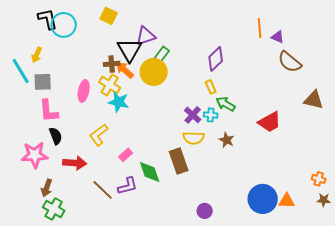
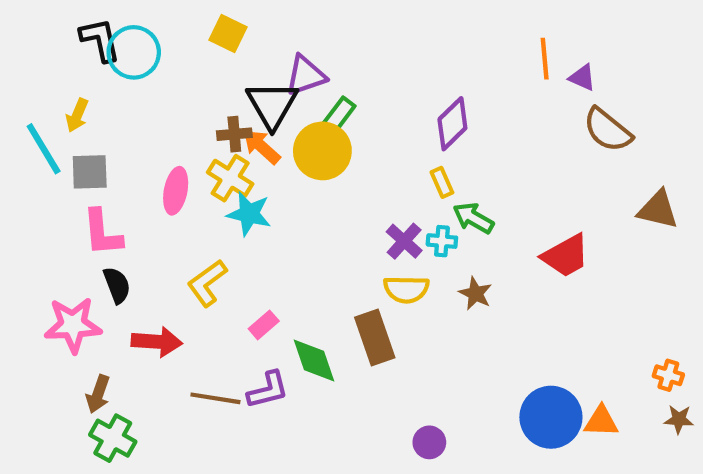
brown line: (103, 190) -> (215, 398), turned -35

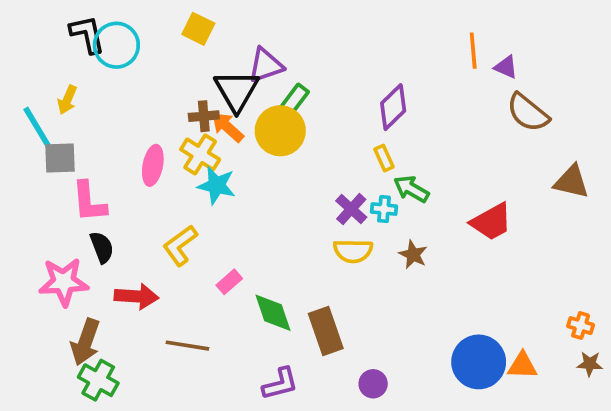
gray square: (90, 172) -> (60, 158), moved
brown rectangle: (375, 338) -> (326, 331), moved
purple L-shape: (268, 390) -> (280, 384), moved
brown arrow: (98, 394) -> (85, 342), size x1.4

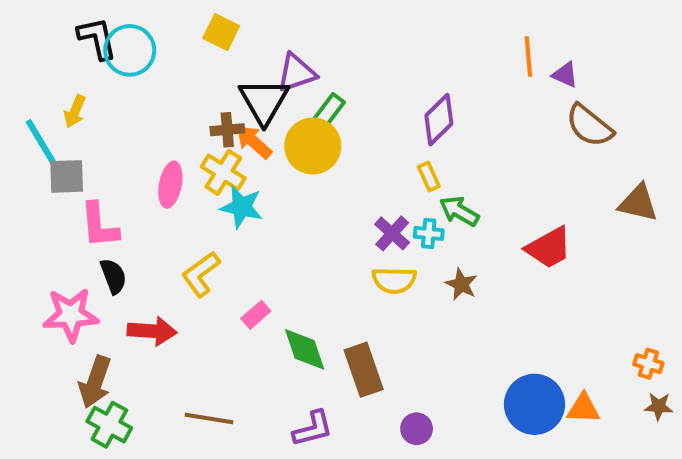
brown line: (187, 346) -> (209, 419), moved

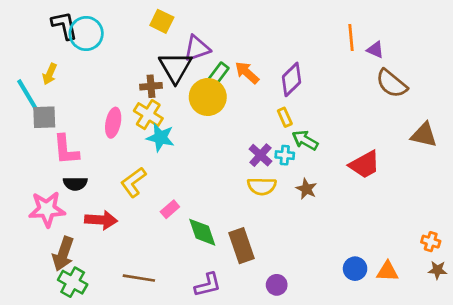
yellow square: (221, 32) -> (162, 21), moved
orange arrow: (254, 142) -> (247, 73), moved
black semicircle: (113, 276) -> (75, 184), turned 110
blue circle: (534, 404) -> (355, 269), size x0.6

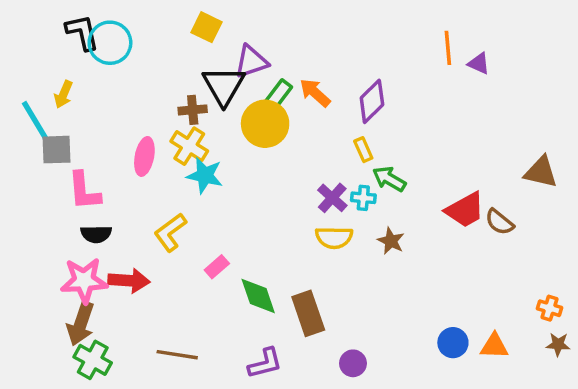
brown semicircle: (392, 83) -> (499, 222), moved, size x0.7
pink star: (47, 209) -> (84, 281), moved

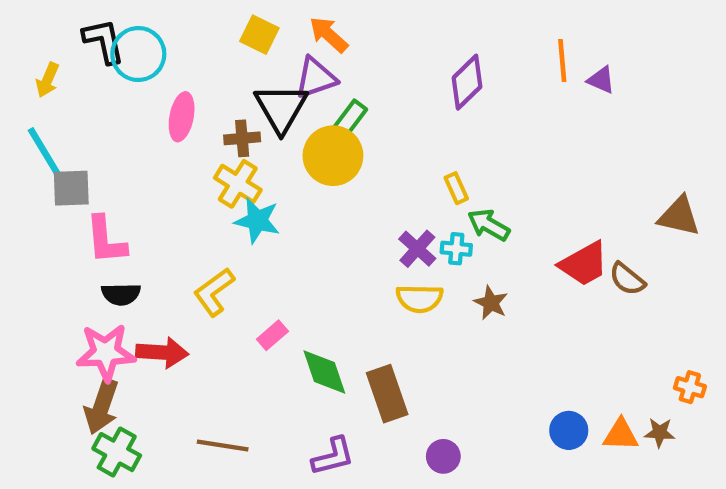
orange arrow: (315, 93) -> (329, 35), moved
yellow arrow: (63, 94) -> (47, 80), moved
purple diamond: (372, 101) -> (467, 82), moved
pink ellipse: (144, 156) -> (182, 117), moved
brown star: (558, 344) -> (660, 433), moved

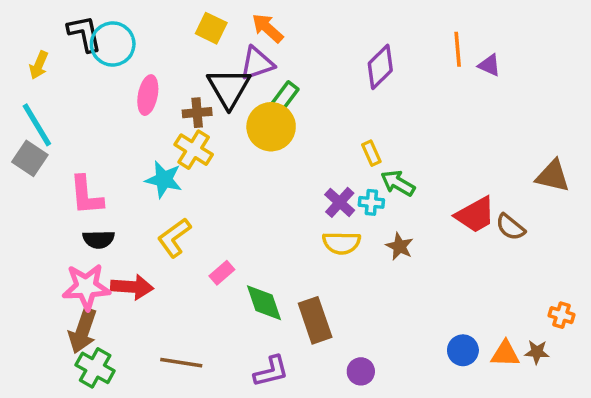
gray square: (71, 188) -> (30, 158), moved, turned 36
cyan star: (257, 221) -> (164, 180), moved

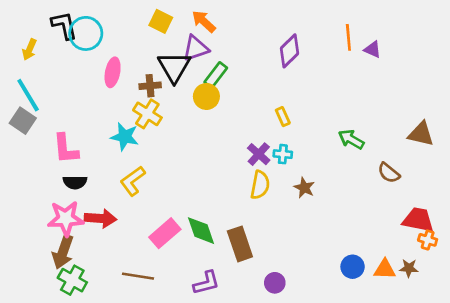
yellow circle: (271, 127) -> (206, 96), size x0.7
green arrow: (398, 183) -> (351, 139), moved
red trapezoid: (475, 215) -> (418, 220), moved, turned -140
yellow semicircle: (341, 243) -> (260, 185), turned -80
pink rectangle: (222, 273) -> (165, 233), moved, size x1.6

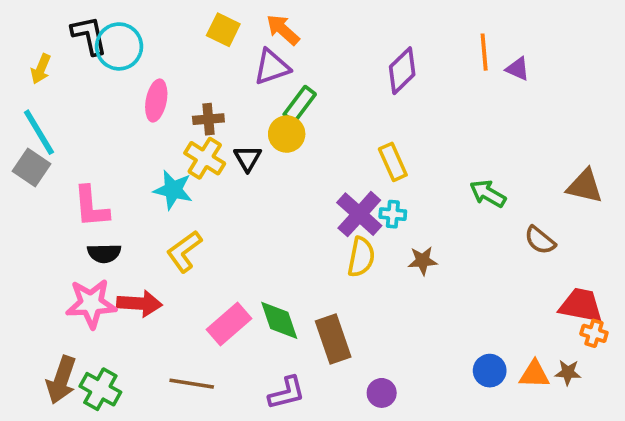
black triangle: (174, 67) -> (248, 158), moved, size x0.6
yellow rectangle: (283, 117) -> (393, 162), size x1.4
purple cross: (259, 154) -> (359, 214), size x1.4
brown star: (304, 188) -> (423, 261), turned -30
brown arrow: (63, 252) -> (61, 380), moved

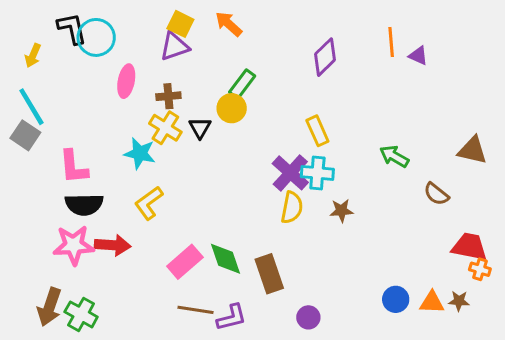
purple triangle: (272, 67) -> (174, 46), moved
cyan cross: (393, 214) -> (317, 173), size x1.5
black semicircle: (104, 253) -> (84, 205), size x1.4
brown line: (192, 384) -> (195, 310), moved

